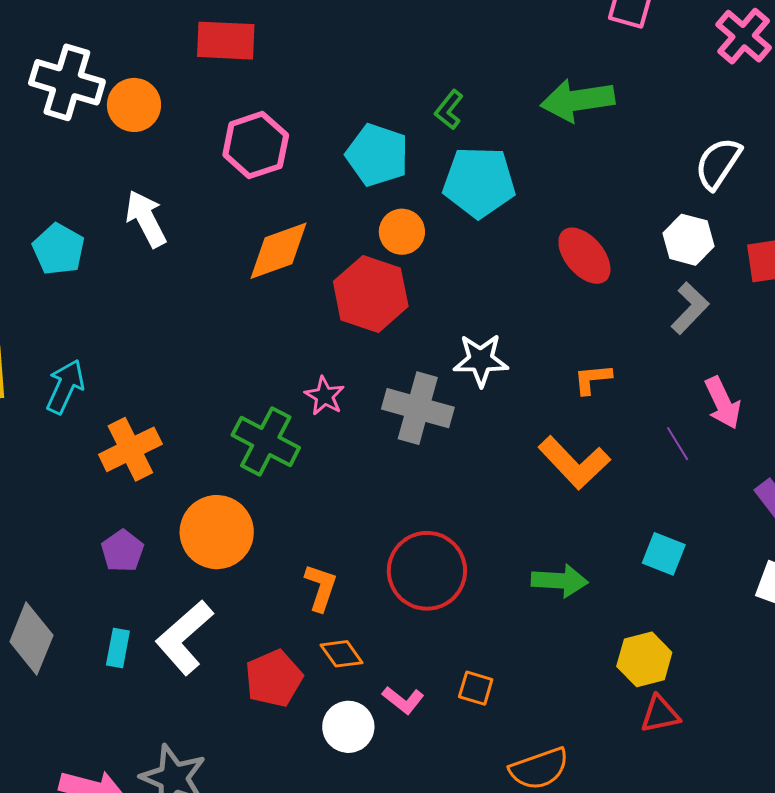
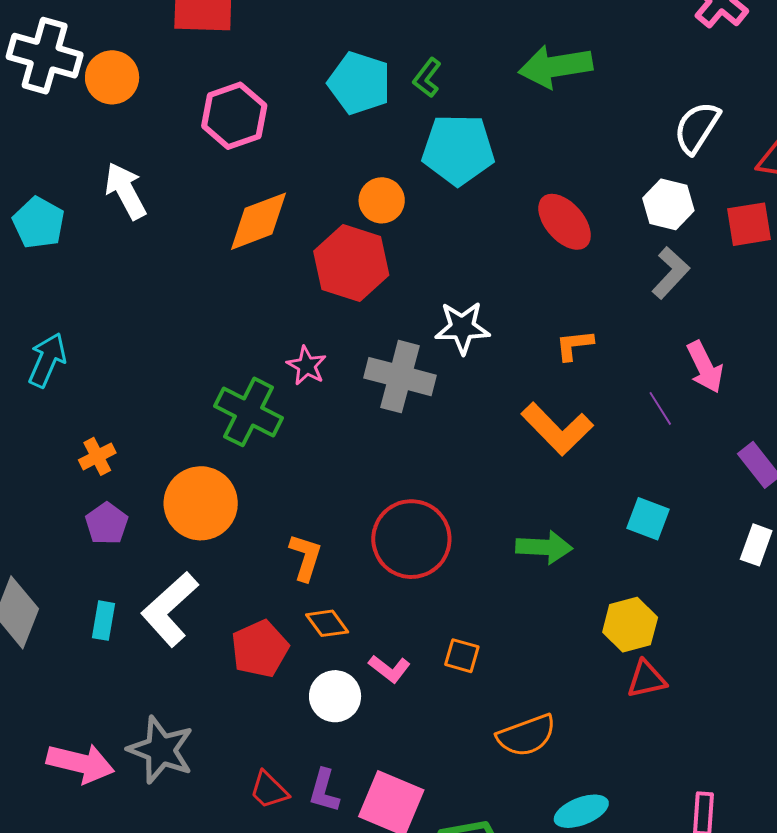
cyan pentagon: (377, 155) -> (359, 83), moved
orange cross: (130, 449) -> (97, 456), moved, size x0.6

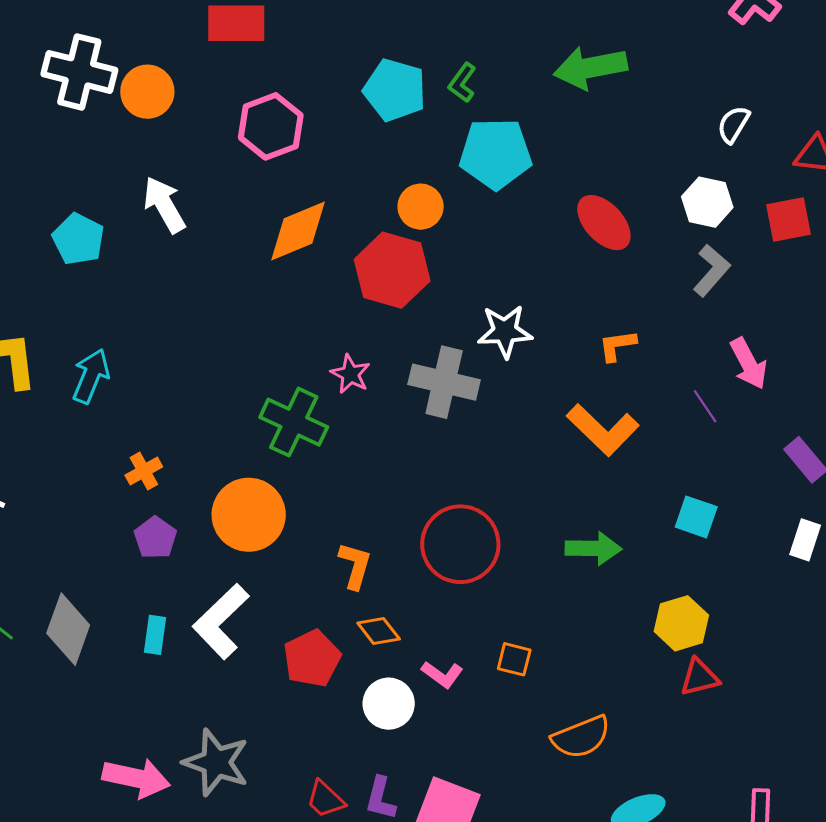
white semicircle: (697, 128) -> (733, 124), size x0.7

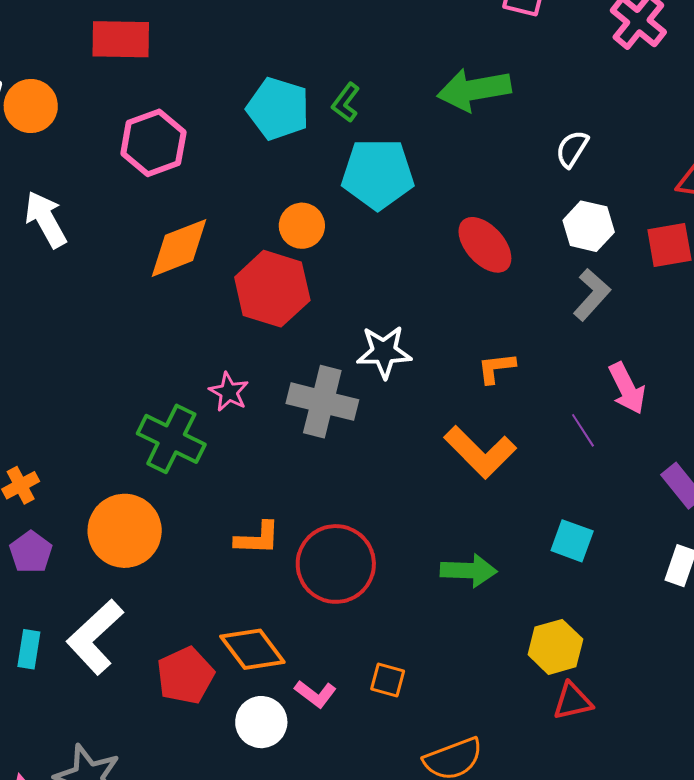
white semicircle: (733, 124) -> (572, 149), moved
orange L-shape: (355, 566) -> (257, 538), moved, turned 75
orange diamond: (379, 631) -> (252, 649), size x1.5

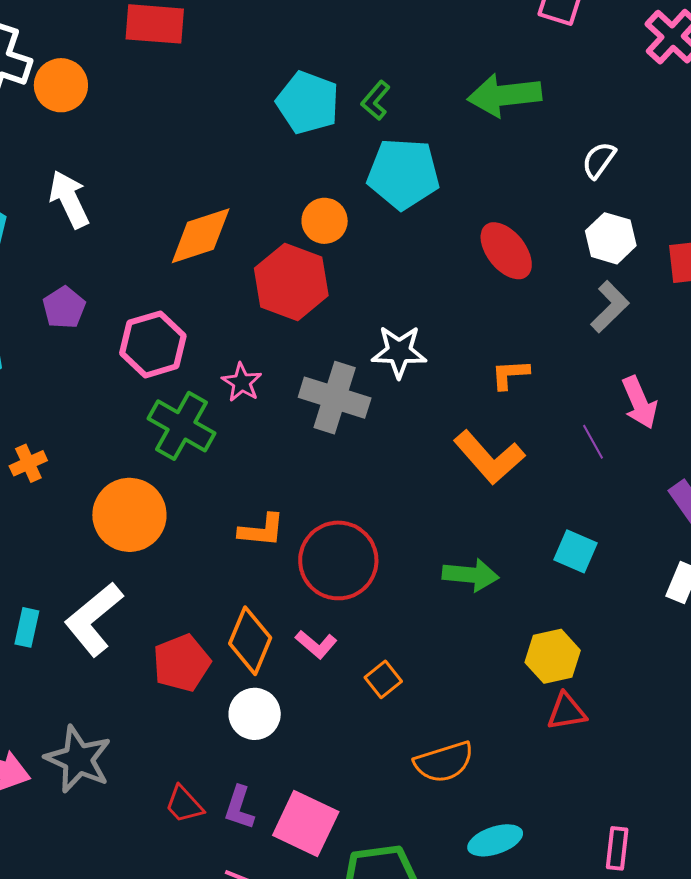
pink hexagon: (153, 143) -> (153, 344), moved
purple pentagon: (31, 552) -> (64, 308), moved
orange diamond: (252, 649) -> (250, 641), turned 56
orange square: (388, 680) -> (383, 679), turned 33
pink L-shape: (315, 694) -> (316, 644), moved

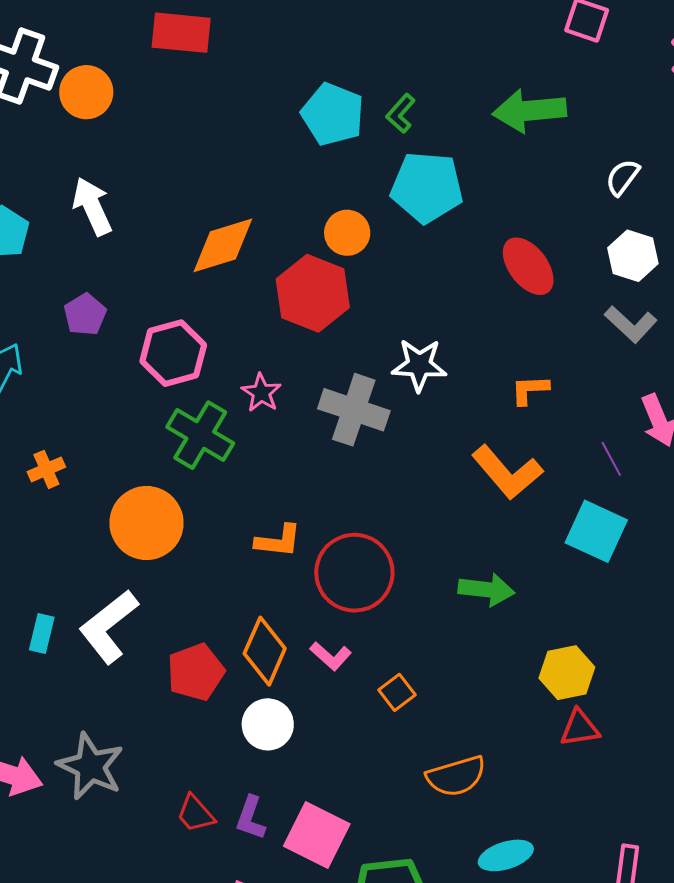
gray L-shape: (610, 307) -> (631, 324), turned 86
cyan square: (576, 551) -> (596, 531), moved, size x1.4

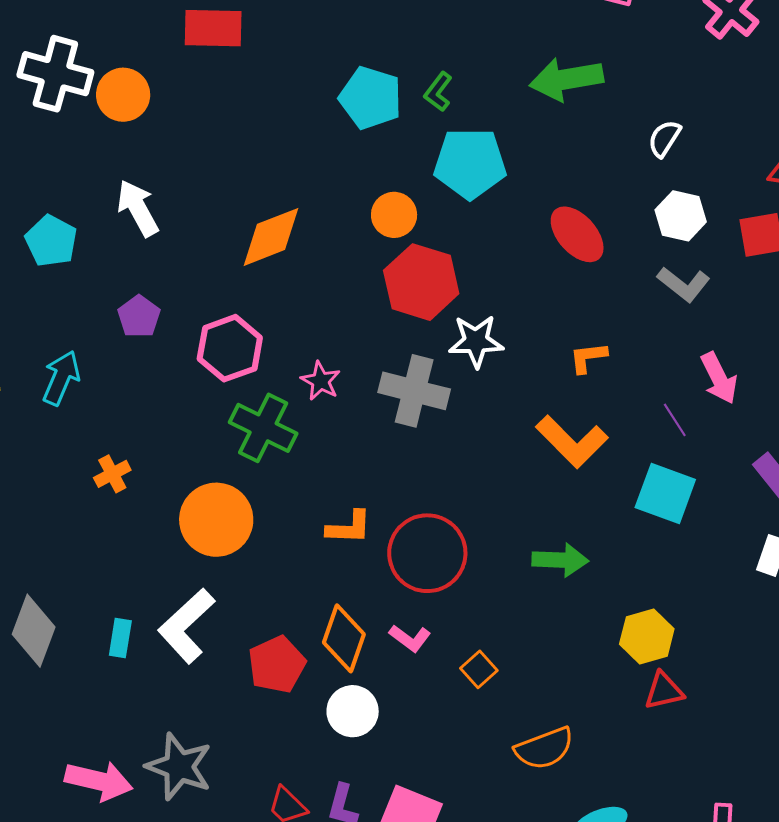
red hexagon: (313, 293) -> (421, 282), moved

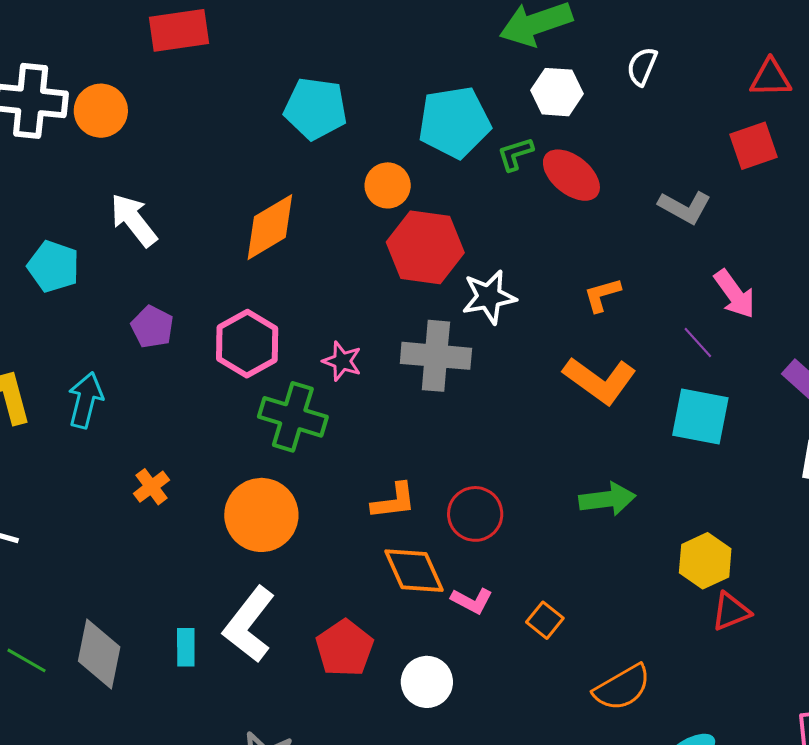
green L-shape: (438, 92) -> (515, 154), moved, turned 45
cyan pentagon: (371, 98) -> (315, 109), moved
white hexagon: (681, 216) -> (557, 92), moved
red circle: (427, 553) -> (475, 514), size x0.7
orange diamond: (344, 638) -> (414, 571), moved, turned -34

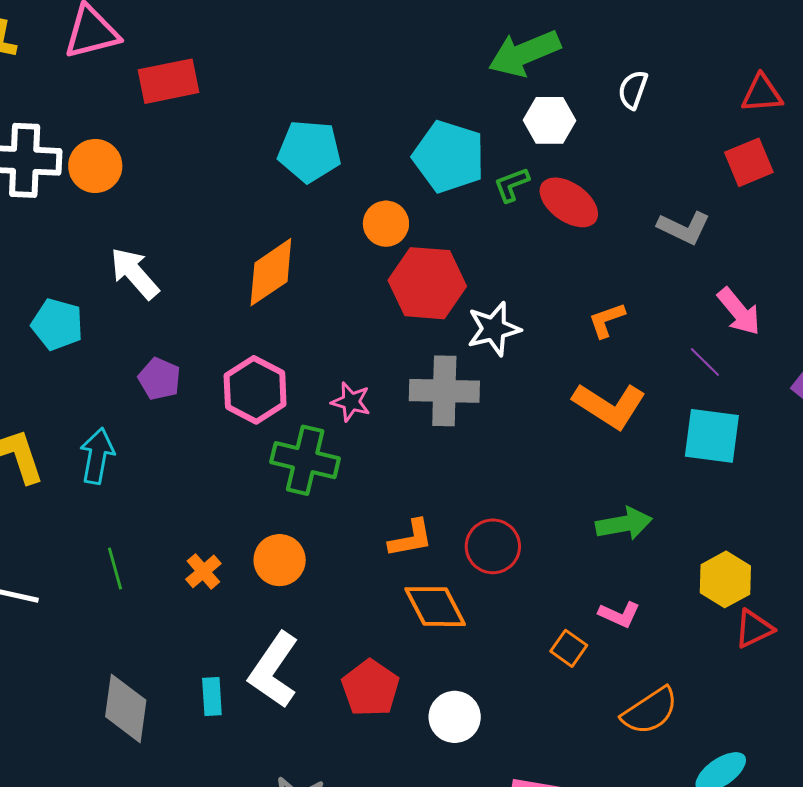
cyan pentagon: (454, 122) -> (449, 157), turned 30
orange cross: (151, 487) -> (203, 571), moved
orange circle: (261, 515) -> (280, 560), size x0.7
pink L-shape: (472, 601) -> (619, 614), moved
green line: (26, 660) -> (115, 568), moved, turned 48

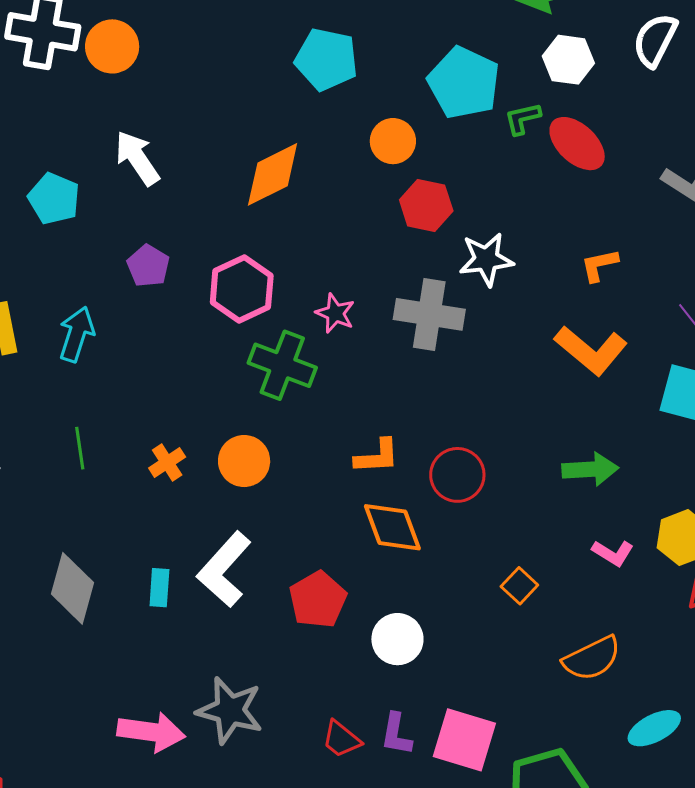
white semicircle: (633, 90) -> (655, 40), size x1.4
red hexagon: (427, 283) -> (426, 205), size x0.7
pink L-shape: (619, 614) -> (613, 553), moved

